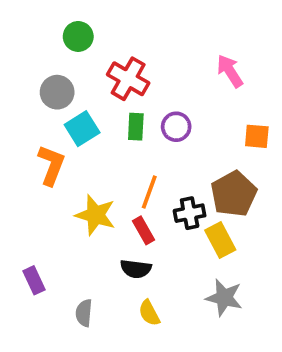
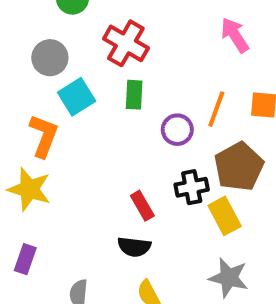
purple circle: (176, 127) -> (177, 130), moved
orange line: (149, 192) -> (216, 109), moved
yellow star: (95, 215) -> (29, 189), moved
purple rectangle: (34, 280) -> (25, 259), turned 44

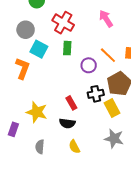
pink arrow: (235, 35) -> (106, 19), moved
cyan square: (77, 97) -> (39, 49), turned -30
orange line: (216, 109) -> (108, 55), turned -66
yellow star: (29, 189) -> (37, 112), moved

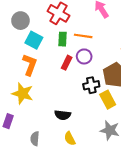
orange line: (108, 55) -> (83, 36), moved, turned -36
orange L-shape: (23, 68) -> (30, 65), moved
red rectangle: (71, 103) -> (67, 63), moved, turned 56
yellow star: (37, 112) -> (23, 93), moved

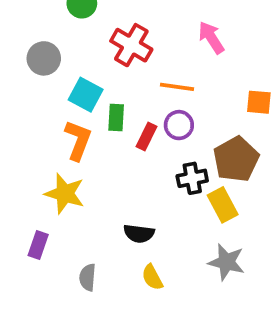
gray circle: (20, 21) -> (44, 58), moved
green rectangle: (63, 39) -> (116, 117), moved

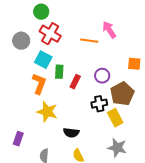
red cross: (131, 45) -> (50, 34), moved
orange line: (177, 87) -> (89, 41), moved
purple circle: (179, 125) -> (102, 76), moved
yellow star: (65, 194) -> (47, 112), moved

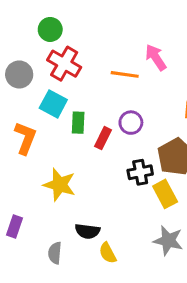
purple circle: (102, 76) -> (131, 123), moved
orange L-shape: (39, 84) -> (25, 138), moved
black semicircle: (71, 133) -> (87, 231), moved

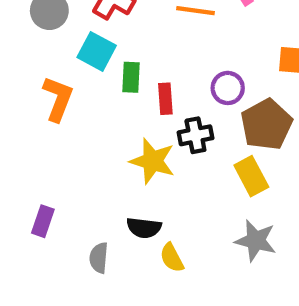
purple circle: (131, 123) -> (228, 88), moved
red rectangle: (103, 138) -> (165, 99), turned -30
black cross: (140, 172) -> (195, 135), moved
yellow star: (60, 185) -> (152, 161), moved

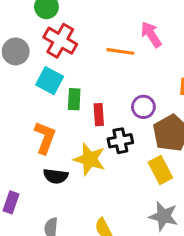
orange L-shape: (58, 99) -> (45, 138), moved
black semicircle: (144, 228) -> (56, 176), moved

